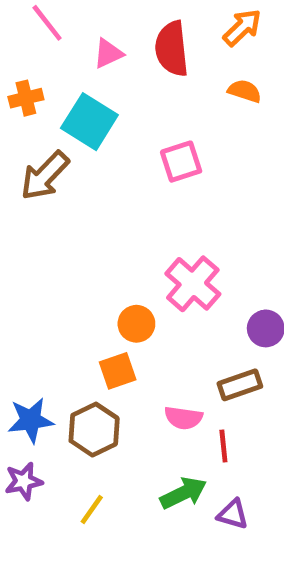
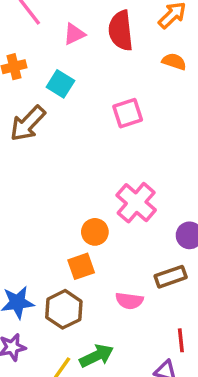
cyan square: (89, 122) -> (60, 84), size x0.7
red line: (223, 446) -> (181, 340), moved
green arrow: (183, 493) -> (97, 356), moved

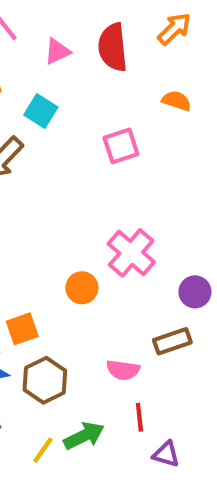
orange semicircle: (174, 62) -> (176, 101), moved
orange square: (81, 266) -> (22, 329), moved
red line: (181, 340) -> (139, 417), moved

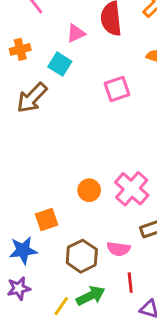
pink triangle: (57, 51) -> (76, 33), moved
pink cross: (131, 253) -> (132, 189), moved
brown hexagon: (45, 380) -> (82, 256), moved

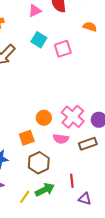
cyan square: (60, 64) -> (39, 40), moved
orange square: (47, 220) -> (27, 138), moved
pink semicircle: (118, 249) -> (61, 139), moved

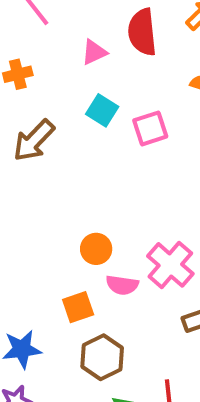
orange circle: (44, 118) -> (96, 249), moved
pink semicircle: (61, 139) -> (122, 285), moved

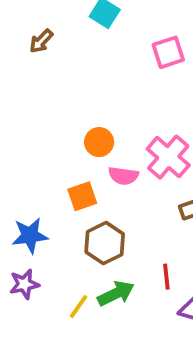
pink square: (150, 128) -> (168, 52), moved
brown arrow: (34, 140) -> (41, 41), size x0.6

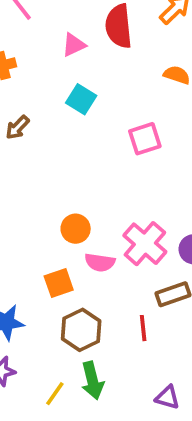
red line: (166, 277) -> (143, 328), moved
green arrow: (116, 293) -> (92, 380), turned 102

